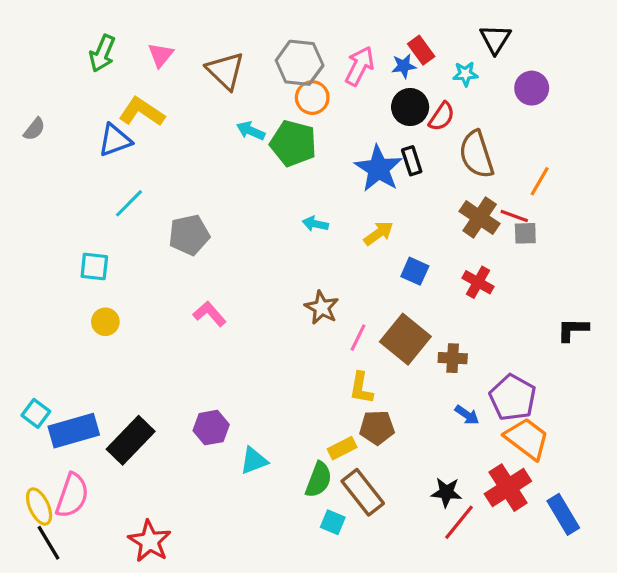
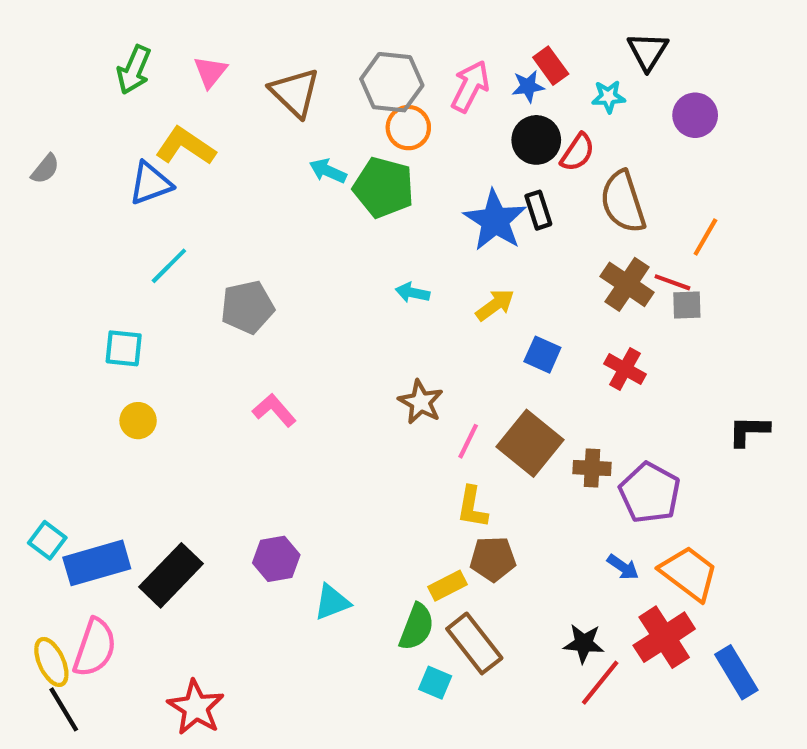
purple pentagon: (513, 398) -> (650, 493), moved
blue arrow: (467, 415) -> (623, 567), moved

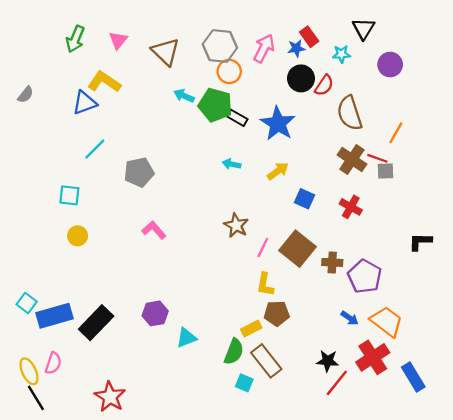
black rectangle: (538, 210) -> (237, 118), moved, turned -42
pink semicircle: (95, 648) -> (53, 363), size x0.7

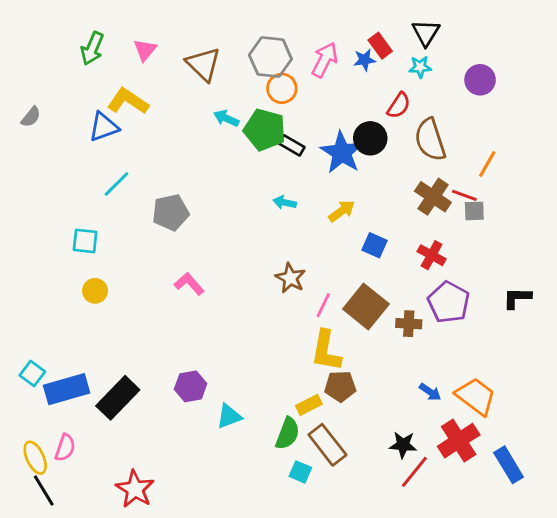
black triangle: (363, 29) -> (426, 33), moved
black circle: (301, 78) -> (370, 138), moved
purple pentagon: (365, 276) -> (449, 302), moved
yellow L-shape: (265, 284) -> (326, 351), size x1.4

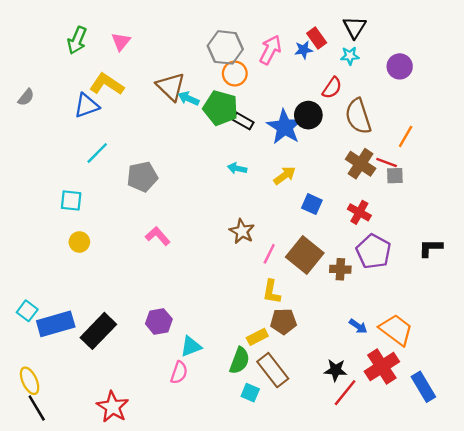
brown triangle: (203, 64) -> (171, 87), moved
yellow L-shape: (326, 351) -> (272, 292), size x0.7
pink semicircle: (65, 448) -> (179, 372), moved

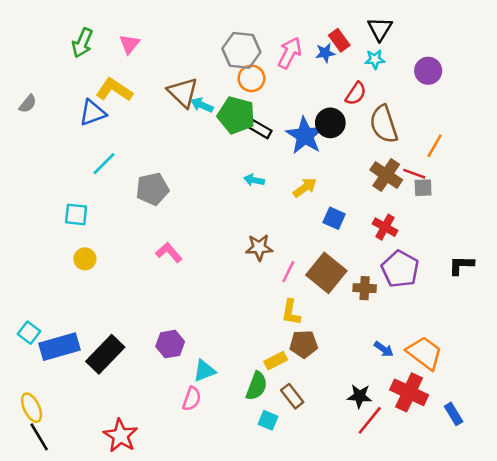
brown star: (242, 231) -> (259, 247), turned -30
red cross: (382, 367) -> (409, 392), turned -32
brown rectangle: (273, 370) -> (292, 396), size x0.7
blue rectangle: (423, 387) -> (454, 414), size x0.7

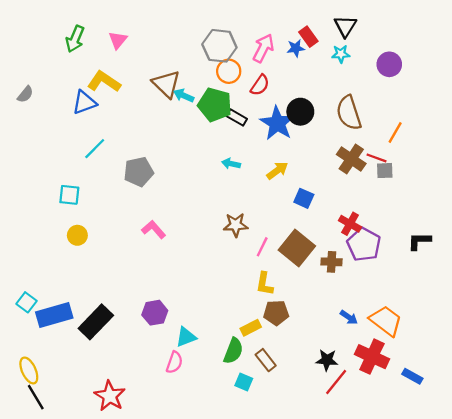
red semicircle: (356, 94) -> (260, 85), moved
red cross: (385, 227) -> (350, 224), moved
blue rectangle: (454, 414) -> (412, 376), turned -30

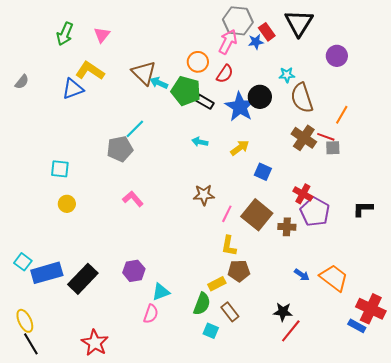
black triangle: (345, 26) -> (299, 23), size x1.4
gray hexagon: (219, 46) -> (238, 21), moved
cyan star: (341, 54) -> (287, 75), moved
cyan line: (95, 149) -> (135, 129), moved
red cross: (372, 357) -> (371, 309), moved

